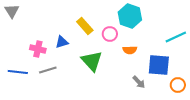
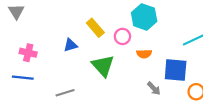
pink cross: (38, 49) -> (28, 53), moved
gray line: (48, 70) -> (65, 93), moved

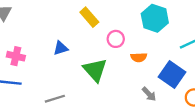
cyan hexagon: (144, 17) -> (155, 18), moved
yellow rectangle: (95, 28) -> (89, 17), moved
blue square: (176, 70) -> (172, 75), turned 30

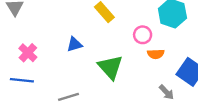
pink circle: (116, 39) -> (143, 35), moved
pink cross: (16, 56) -> (28, 53), turned 30

